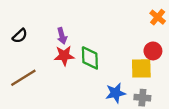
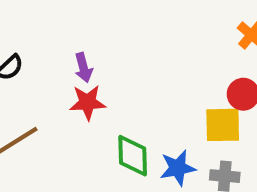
green diamond: (90, 58) -> (133, 156), moved

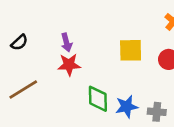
yellow square: (223, 125) -> (131, 50), moved

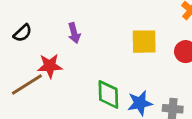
red star: (69, 65) -> (50, 66), moved

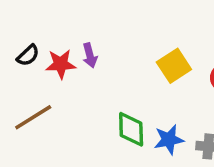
yellow square: (144, 42) -> (174, 66), turned -32
red star: (50, 66) -> (61, 64), moved

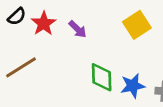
purple arrow: (90, 55) -> (78, 29), moved, turned -30
red star: (61, 64) -> (44, 24), turned -30

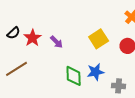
blue star: (133, 86) -> (96, 72), moved

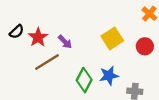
brown line: (17, 69) -> (47, 62), moved
green diamond: (74, 76) -> (84, 80), turned 30

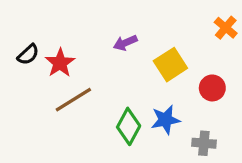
purple arrow: (65, 42) -> (125, 43), moved, turned 112
red circle: (145, 46) -> (212, 88), moved

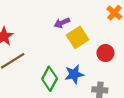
purple arrow: (125, 43) -> (62, 23), moved

